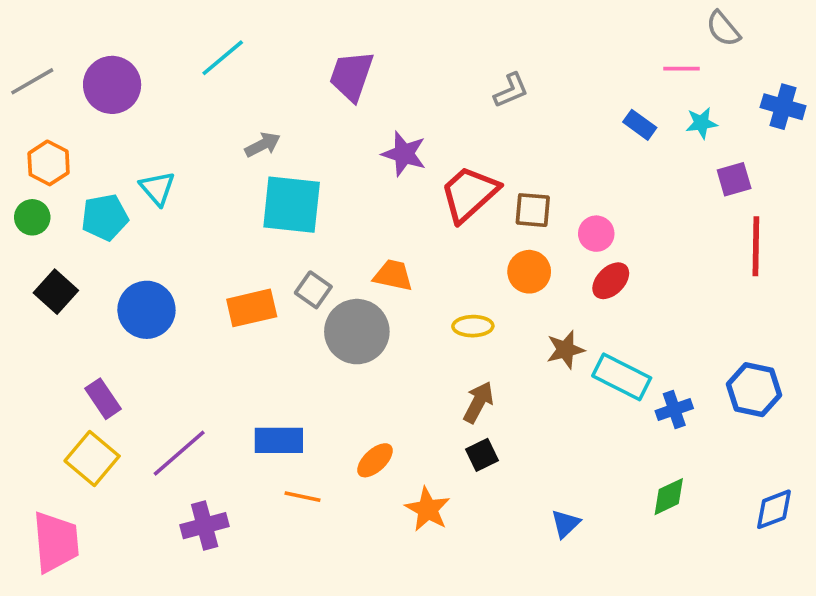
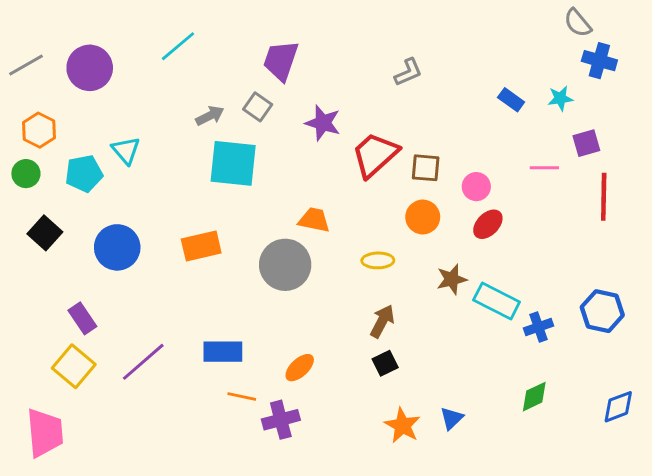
pink line: (681, 69) -> (544, 168), moved
blue cross: (783, 107) -> (599, 61), moved
gray square: (313, 290) -> (258, 107), moved
orange star: (428, 509) -> (402, 426), moved
purple cross: (205, 526) -> (281, 420), moved

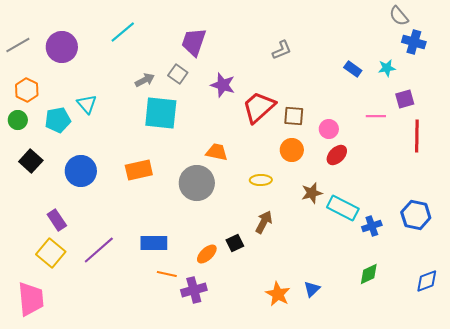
black square: (385, 363) -> (235, 243), moved

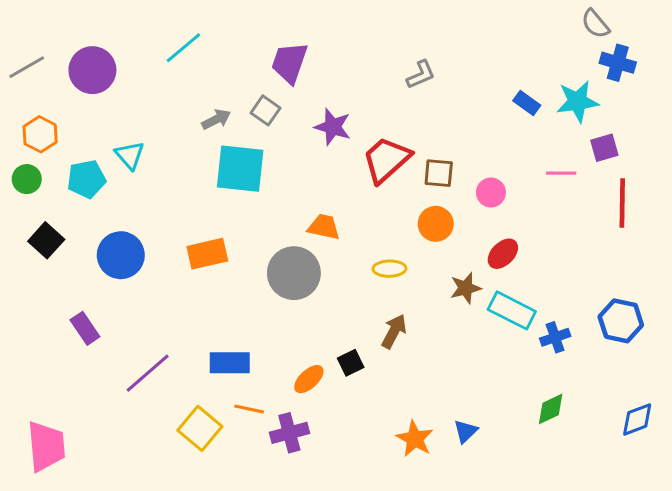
cyan star: (387, 68) -> (578, 101), size x1.6
red ellipse: (337, 155) -> (503, 254), moved
yellow square: (51, 253) -> (200, 428), moved

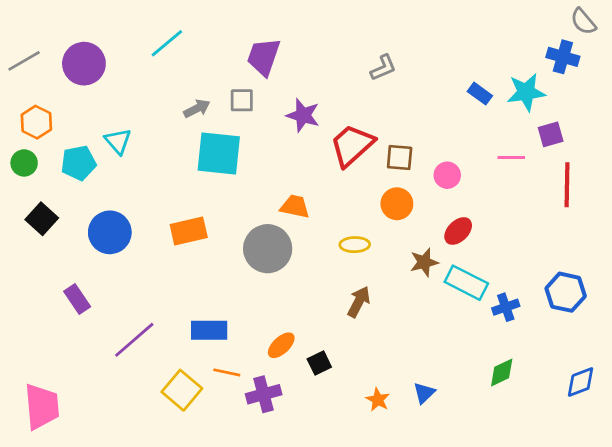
gray semicircle: (595, 24) -> (583, 21), moved
gray square: (266, 110) -> (242, 100), turned -35
black square: (351, 363) -> (319, 363), moved
orange star: (415, 439) -> (378, 400), size x0.7

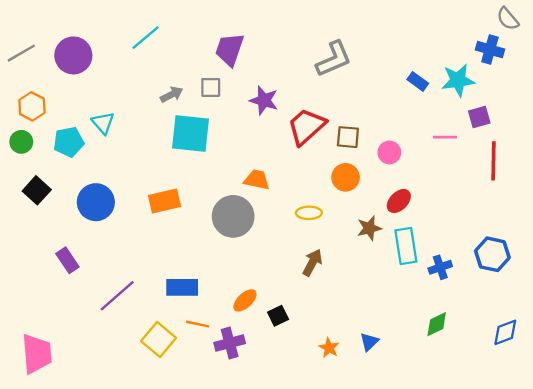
gray L-shape: (383, 68) -> (334, 59), size x1.6
cyan rectangle: (466, 283) -> (406, 246), turned 54

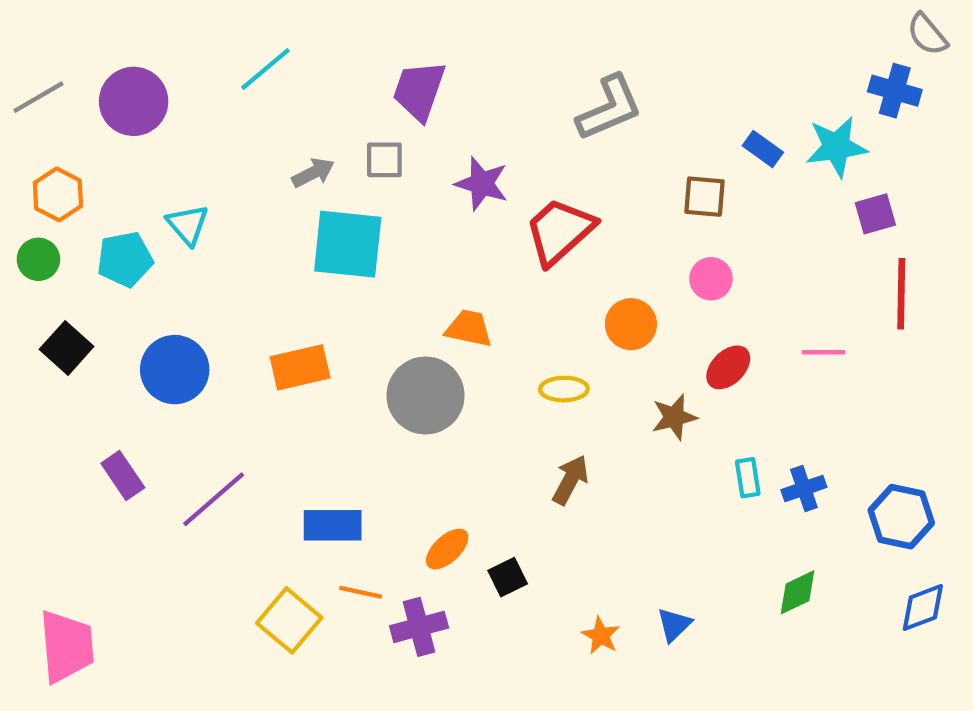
brown square: (348, 137) -> (704, 197), moved
pink line: (445, 137) -> (823, 352), moved
cyan rectangle: (406, 246) -> (748, 478), moved, size x0.6
blue hexagon: (492, 254) -> (901, 517), moved
purple line: (117, 296) -> (214, 499), moved

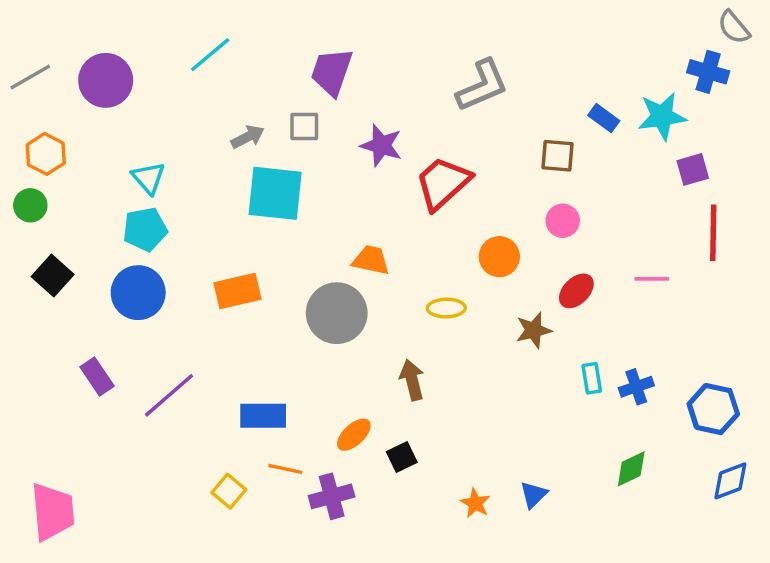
cyan pentagon: (125, 259) -> (145, 229), moved
brown arrow: (570, 480) -> (412, 380), moved, turned -42
yellow square: (289, 620) -> (229, 491), size x0.7

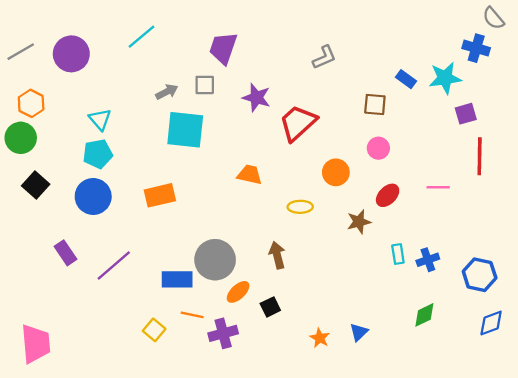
gray L-shape: (482, 86) -> (324, 57), size x0.7
green circle: (30, 205) -> (21, 138), size x1.4
gray circle: (337, 313) -> (215, 260), moved

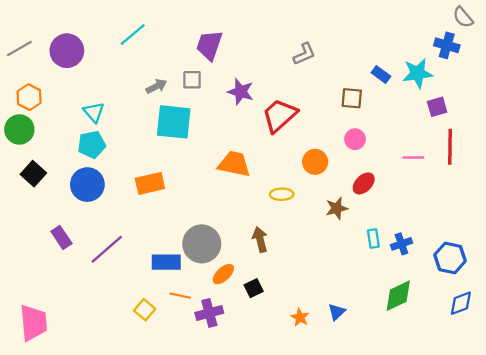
orange trapezoid: (250, 175) -> (234, 164), size x1.4
pink line: (438, 187) -> (413, 158), moved
green diamond: (424, 315) -> (398, 296), size x1.4

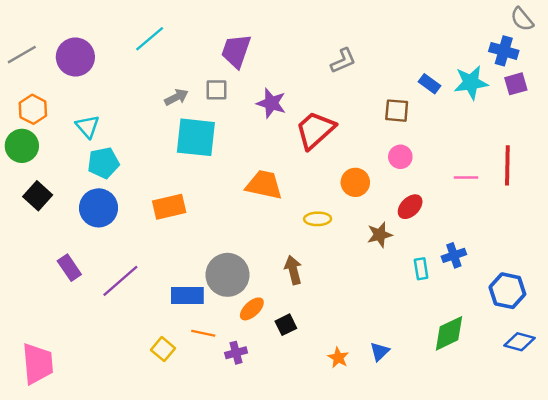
purple square: (437, 107) -> (516, 84), moved
cyan triangle: (94, 112) -> (88, 126), moved
blue cross: (401, 244) -> (454, 255), moved
blue diamond: (461, 303) -> (520, 342), turned 36
purple cross: (209, 313) -> (236, 353), size x0.7

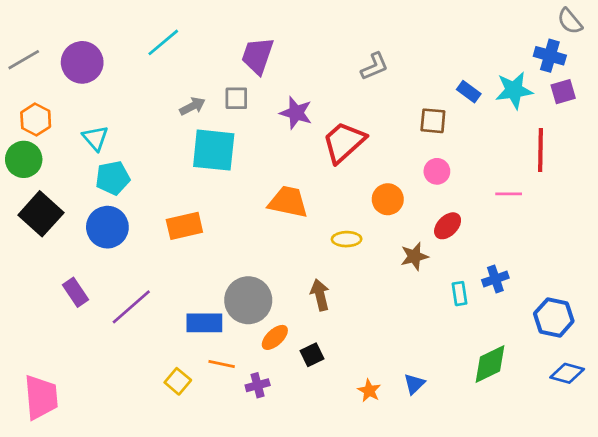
red line: (507, 165) -> (541, 150), moved
black square: (38, 196) -> (41, 214), size x1.4

